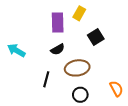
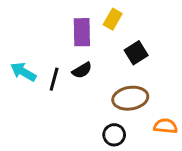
brown ellipse: (77, 68) -> (130, 98), moved
black line: (46, 79) -> (54, 79), moved
orange semicircle: (116, 89) -> (165, 126), turned -56

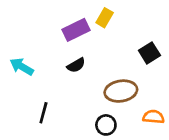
purple rectangle: (82, 32) -> (76, 30), turned 65
black square: (136, 53) -> (149, 53), moved
black line: (54, 79) -> (43, 113), moved

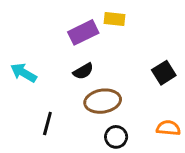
yellow rectangle: (105, 18) -> (115, 19), turned 66
black square: (149, 53) -> (164, 73), moved
brown ellipse: (121, 91) -> (103, 101), moved

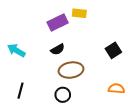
black line: (47, 123) -> (20, 91), moved
black circle: (116, 137) -> (63, 95), moved

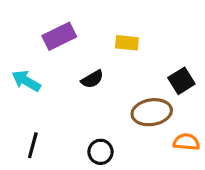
yellow rectangle: (79, 13) -> (127, 43), moved
purple rectangle: (58, 23) -> (59, 36), moved
brown ellipse: (71, 70) -> (152, 112), moved

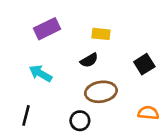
black semicircle: (92, 79) -> (89, 60), moved
cyan arrow: (26, 81) -> (40, 73), moved
brown ellipse: (152, 112) -> (101, 92), moved

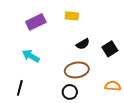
yellow rectangle: (101, 34) -> (72, 16), moved
black semicircle: (89, 60) -> (83, 44), moved
black circle: (80, 121) -> (70, 92), moved

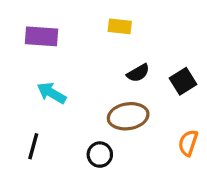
purple rectangle: (36, 22) -> (42, 36), moved, turned 30
orange semicircle: (113, 86) -> (188, 143), turned -77
black circle: (70, 92) -> (100, 155), moved

